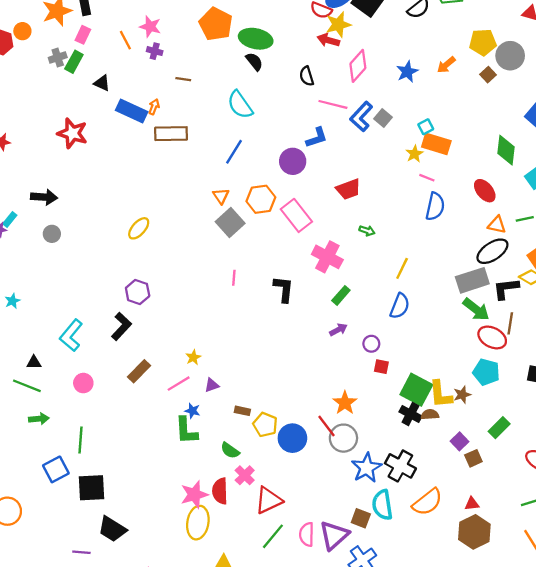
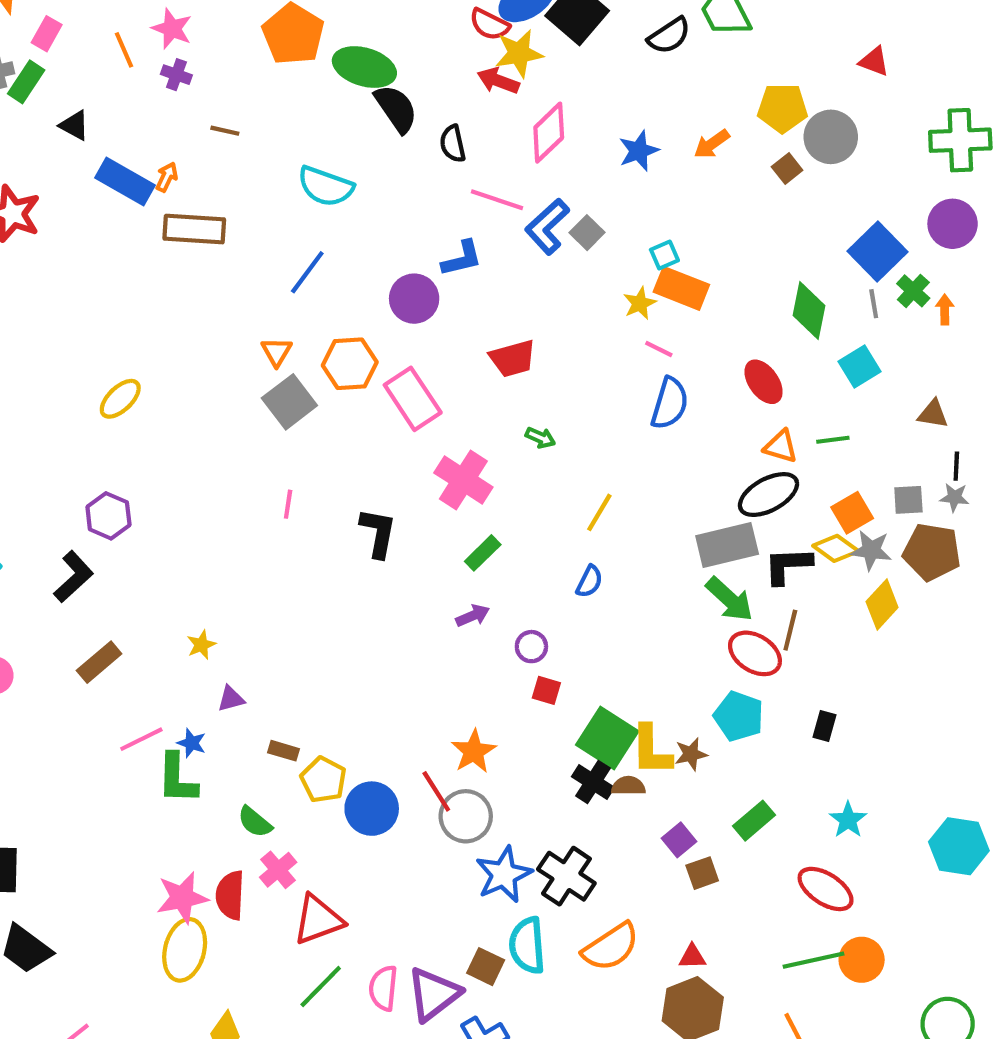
black semicircle: (254, 61) -> (396, 109), moved, size x1.4
cyan semicircle: (240, 105) -> (326, 186), turned -40
blue semicircle: (400, 306) -> (589, 581), size x0.7
pink line: (179, 384) -> (141, 739), moved

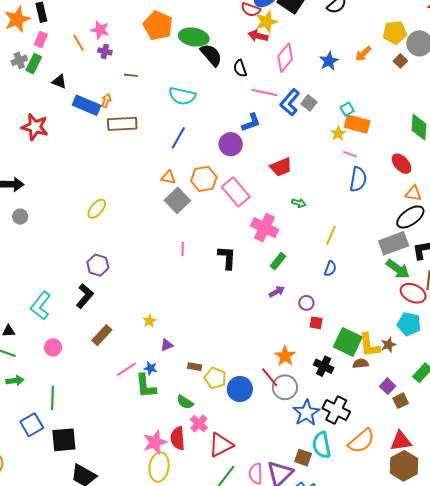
orange triangle: (277, 352) -> (168, 177), turned -42
black cross: (593, 782) -> (324, 366), moved
red triangle: (692, 957) -> (401, 441), size x1.6

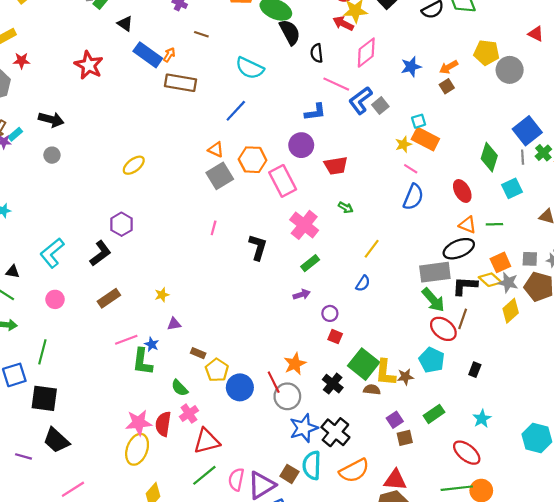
brown square: (400, 61) -> (447, 86), moved
purple circle: (231, 144) -> (301, 145), moved

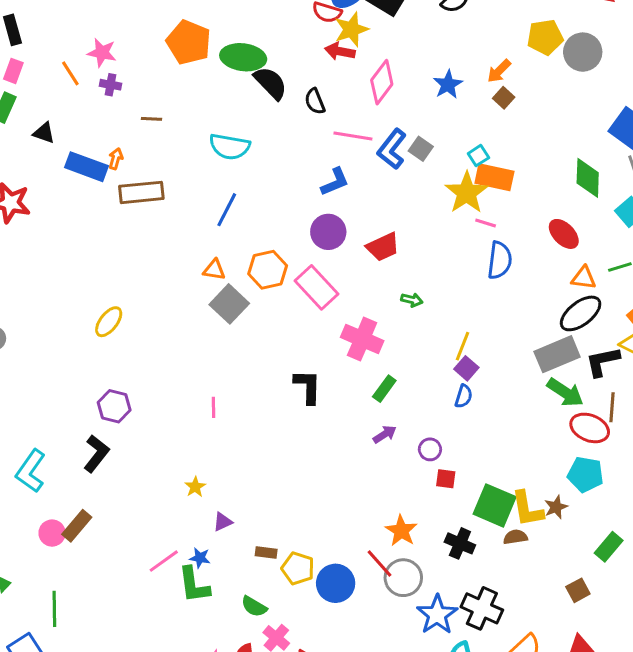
yellow star: (403, 144) -> (467, 193), size x1.8
pink line: (214, 228) -> (214, 407), moved
brown rectangle: (109, 298) -> (77, 526), moved
purple square: (395, 420) -> (466, 368), moved

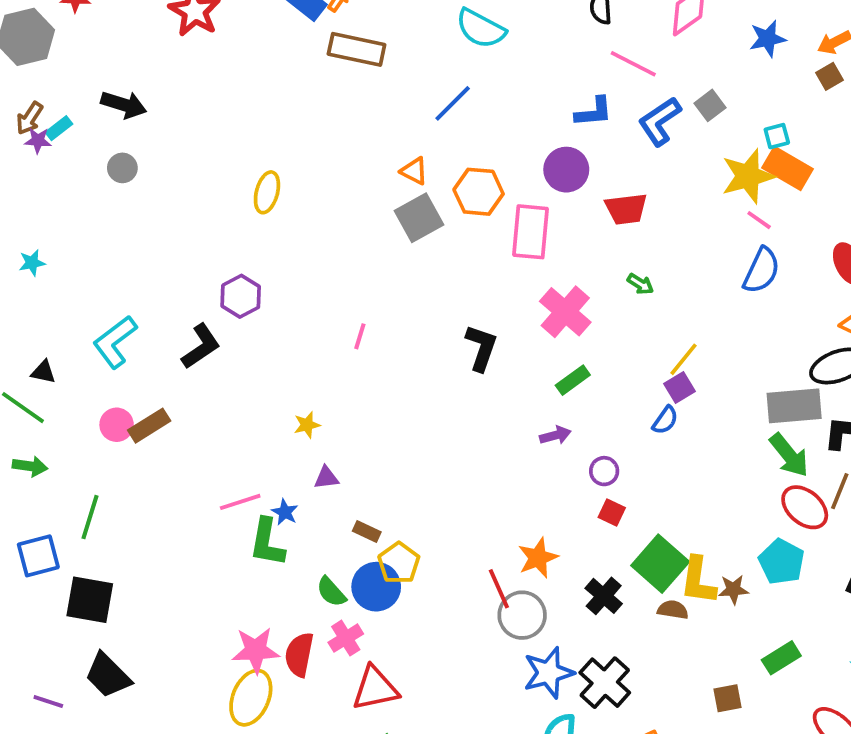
blue L-shape: (392, 149) -> (660, 121), moved
pink rectangle: (316, 287) -> (531, 232), turned 30
yellow ellipse: (109, 322) -> (267, 192), turned -40
blue circle: (336, 583) -> (376, 587), moved

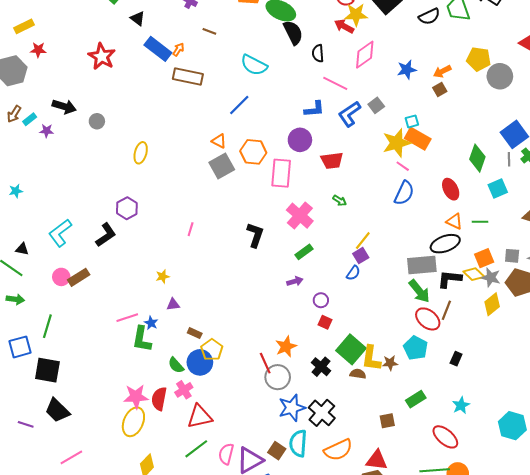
purple star: (38, 141) -> (47, 131), moved
gray circle: (122, 168) -> (97, 121), moved

